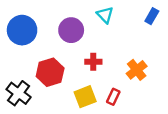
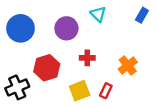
black cross: (19, 93) -> (17, 87), turned 30

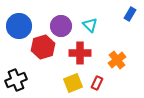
cyan triangle: (98, 14) -> (90, 25), moved
red cross: (87, 58) -> (80, 53), size x1.5
red hexagon: (47, 68) -> (43, 47), moved

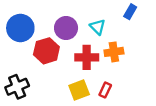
blue rectangle: (130, 14) -> (130, 12), moved
orange cross: (117, 60) -> (114, 52), moved, turned 30

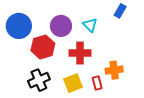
orange cross: (114, 52) -> (114, 70), moved
black cross: (17, 87) -> (39, 80), moved
red rectangle: (105, 90) -> (97, 83), turned -40

